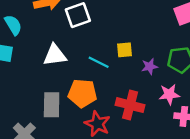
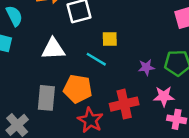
yellow square: (124, 50) -> (110, 39), moved
red cross: (130, 105) -> (124, 104), turned -32

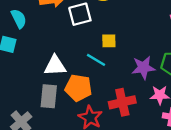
white triangle: (53, 49) -> (55, 66), moved
purple star: (146, 67) -> (143, 68), size x1.5

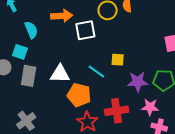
yellow square: (109, 41) -> (118, 60), moved
gray rectangle: (49, 96) -> (29, 76), moved

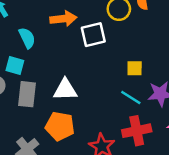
cyan line: (96, 72) -> (131, 97), moved
orange pentagon: (79, 95) -> (60, 126), moved

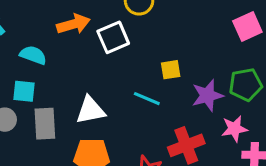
cyan semicircle: (27, 38) -> (33, 55), turned -35
cyan line: (131, 97) -> (147, 99), moved

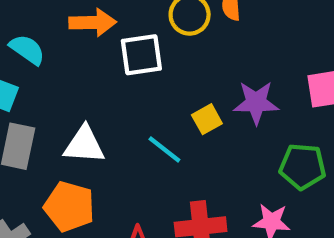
yellow square: (171, 70) -> (207, 119), turned -35
purple star: (207, 96) -> (256, 103), moved

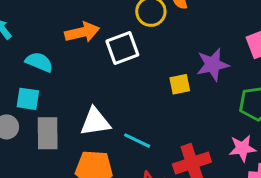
yellow square: (207, 119) -> (180, 84), turned 30
cyan line: (164, 149) -> (137, 141), moved

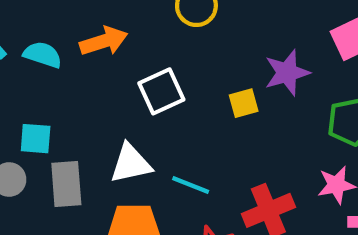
white square: (122, 48) -> (161, 91), moved
cyan semicircle: (39, 62) -> (43, 55), moved

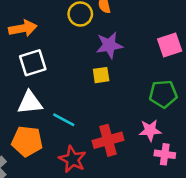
purple star: (287, 73) -> (109, 45), moved
white square: (161, 91) -> (33, 63), moved

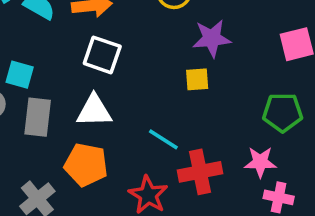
white square: (33, 63) -> (102, 55), turned 32
cyan line: (64, 120) -> (163, 139), moved

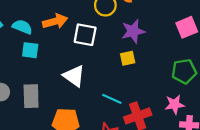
white square: (102, 55) -> (85, 35), moved
cyan square: (20, 75) -> (30, 50), moved
white triangle: (94, 111) -> (74, 76), moved, turned 45

